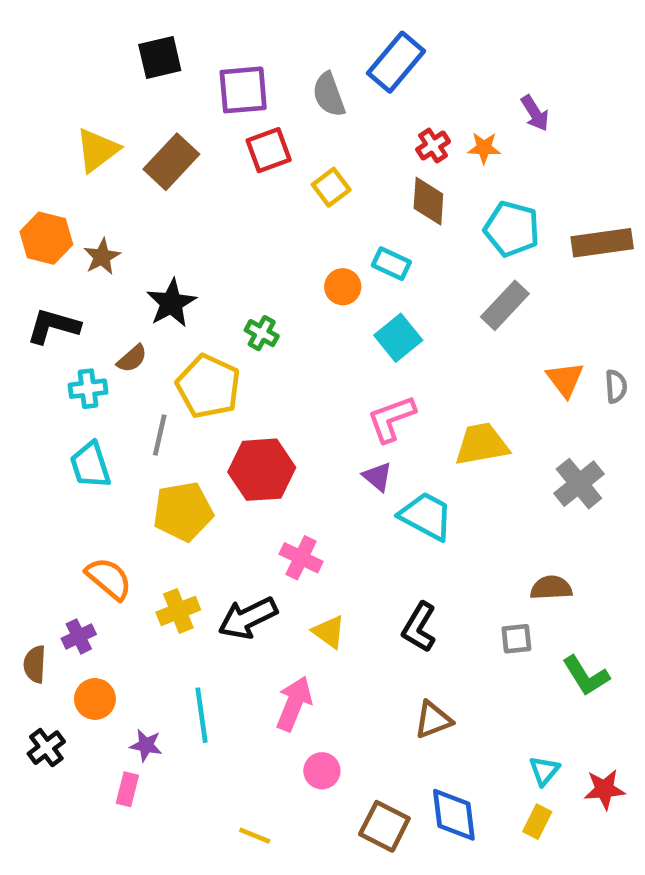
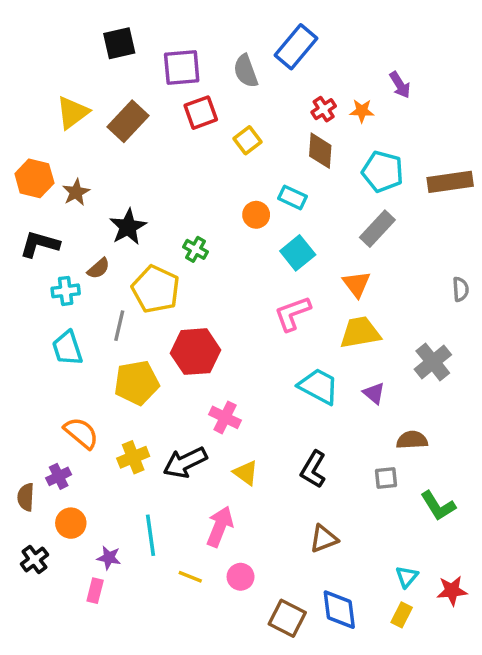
orange triangle: (565, 379) -> (357, 284), moved
purple triangle: (377, 477) -> (374, 393), moved
yellow line: (255, 836) -> (190, 577), moved

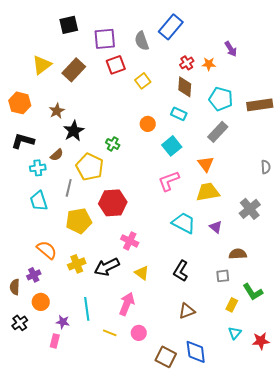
brown star: (76, 192) -> (57, 111), moved
cyan rectangle: (293, 197) -> (179, 114), moved
yellow rectangle: (402, 615) -> (232, 305), moved

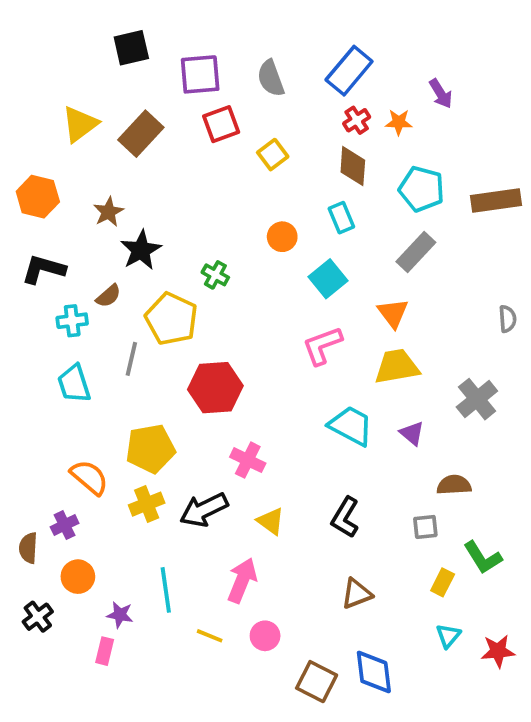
blue rectangle: (171, 27) -> (349, 71), moved
cyan rectangle: (179, 114) -> (341, 218), turned 42
yellow pentagon: (79, 221) -> (150, 449), moved

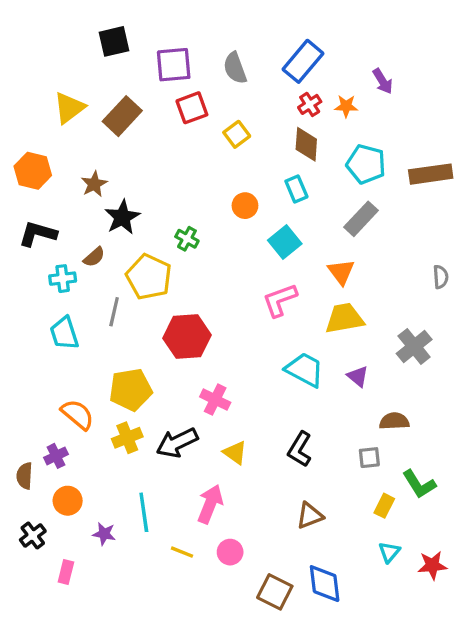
pink rectangle: (105, 651) -> (66, 572), moved

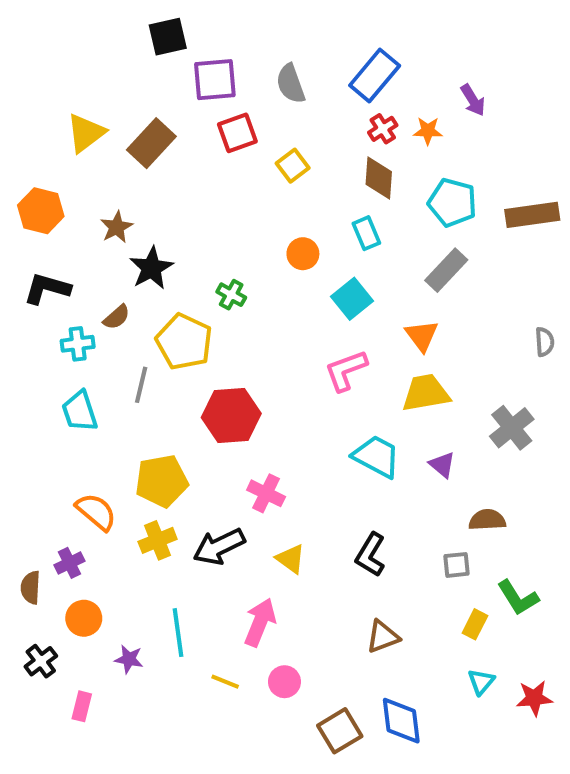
black square: (114, 41) -> (168, 37), moved
brown square: (275, 592) -> (340, 731), turned 32

